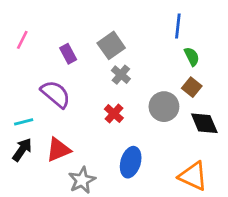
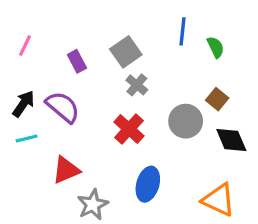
blue line: (178, 26) -> (182, 31), moved
green semicircle: (192, 57) -> (216, 47), moved
red cross: (114, 114) -> (129, 129), size x1.4
black arrow: (22, 150) -> (23, 104), moved

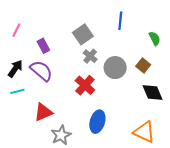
green semicircle: (216, 47) -> (155, 38), moved
purple rectangle: (77, 61) -> (43, 46), moved
gray circle: (186, 121) -> (115, 68), moved

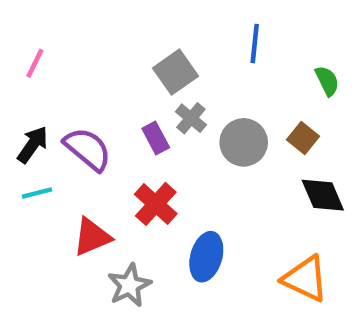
purple rectangle: (43, 46) -> (156, 138), moved
red cross: (85, 85) -> (156, 204), moved

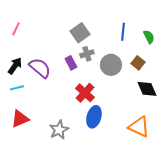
blue line: (255, 43) -> (123, 32), moved
gray cross: (191, 118) -> (87, 54), turned 32
red cross: (156, 204) -> (85, 93), moved
red triangle: (92, 237) -> (20, 119), moved

